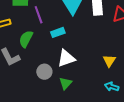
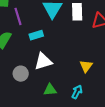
green triangle: (66, 83) -> (50, 90), moved, turned 40
cyan arrow: (112, 87) -> (77, 92), moved, turned 96

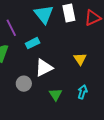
yellow triangle: (86, 66) -> (80, 59), moved
green triangle: (50, 90) -> (56, 94), turned -48

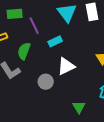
green triangle: (56, 94) -> (79, 107), moved

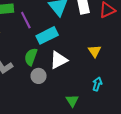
cyan rectangle: (55, 41) -> (47, 35), size x1.5
green semicircle: (24, 51) -> (31, 57), moved

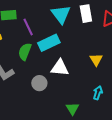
green semicircle: (31, 57) -> (25, 52), moved
white triangle: (59, 60) -> (60, 68), turned 30

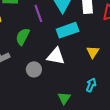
purple line: (28, 27) -> (38, 13), moved
cyan rectangle: (49, 43) -> (68, 30), moved

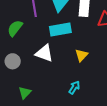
gray circle: (34, 69) -> (13, 61), moved
green triangle: (64, 98) -> (25, 93), moved

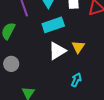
white triangle: (44, 53) -> (57, 51), moved, turned -42

